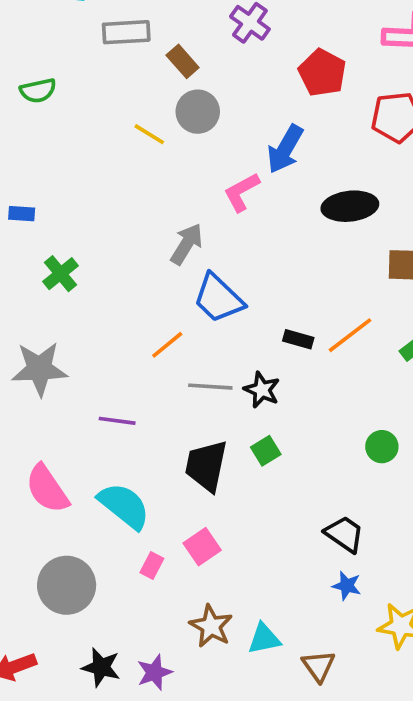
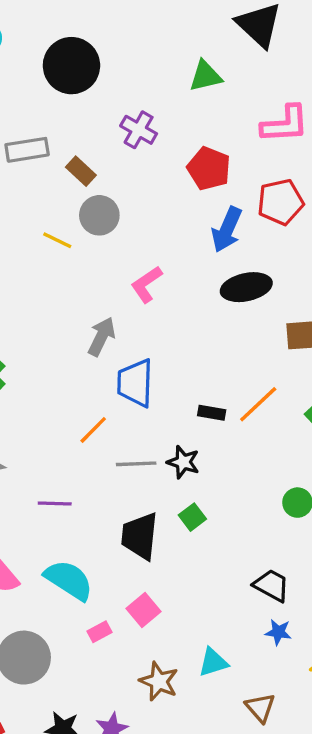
blue arrow: (285, 149) -> (227, 230), moved
blue trapezoid: (218, 298) -> (135, 383), turned 54
pink rectangle: (152, 565) -> (100, 632), turned 40
cyan triangle: (264, 639) -> (213, 662), moved

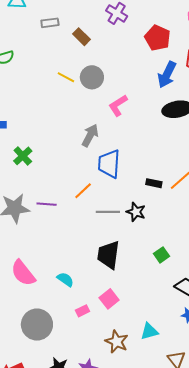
gray rectangle: (27, 150) -> (50, 23), size x0.7
gray circle: (99, 215) -> (92, 77), moved
purple line: (55, 504) -> (47, 204), moved
green square: (192, 517) -> (162, 255), moved
cyan semicircle: (69, 580) -> (65, 279), size x0.6

